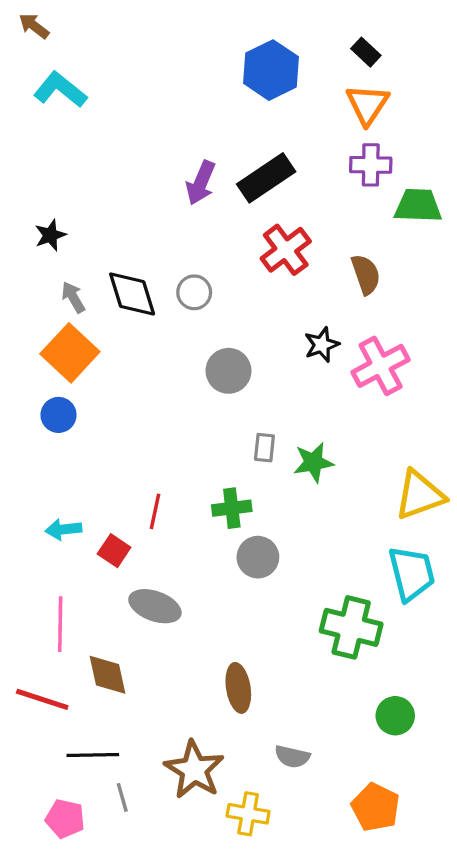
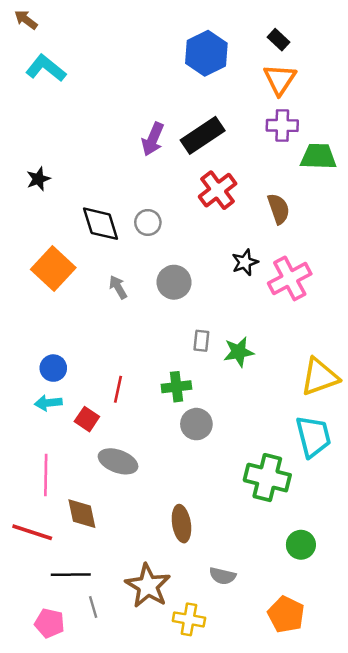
gray arrow: (73, 297) -> (118, 287), moved
blue circle: (59, 415) -> (53, 368), moved

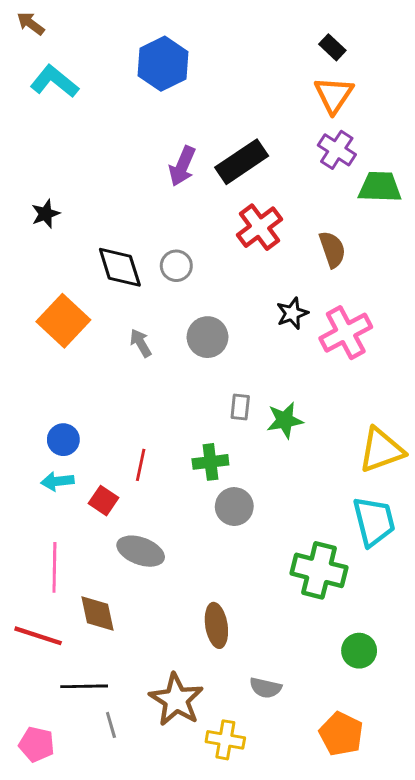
blue hexagon: (206, 53) -> (163, 64), moved
purple cross: (282, 125) -> (337, 150), turned 32
pink pentagon: (50, 623) -> (37, 744), moved

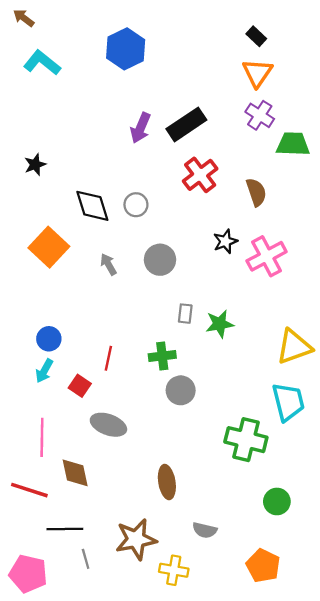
cyan arrow: (57, 481) -> (44, 371), turned -55
brown star: (176, 700) -> (136, 539), turned 30
pink pentagon: (37, 744) -> (28, 574), size x1.4

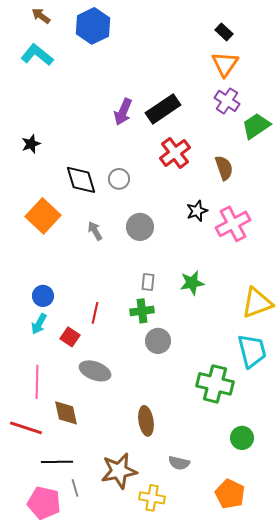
brown arrow: (24, 18) -> (41, 16), moved
blue hexagon: (126, 49) -> (93, 26), moved
green trapezoid: (293, 144) -> (256, 126), turned -36
gray rectangle: (185, 314) -> (148, 282), moved
pink pentagon: (28, 574) -> (44, 503), moved

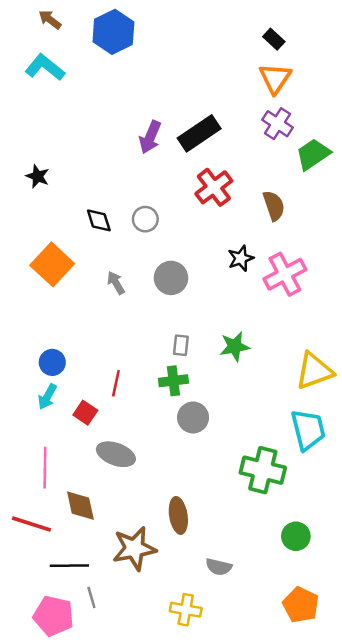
black star: (31, 144) -> (38, 176), turned -30
black diamond: (81, 180) -> (99, 220), size x0.7
brown star: (119, 471) -> (134, 548), moved
orange pentagon: (230, 494) -> (301, 605), moved

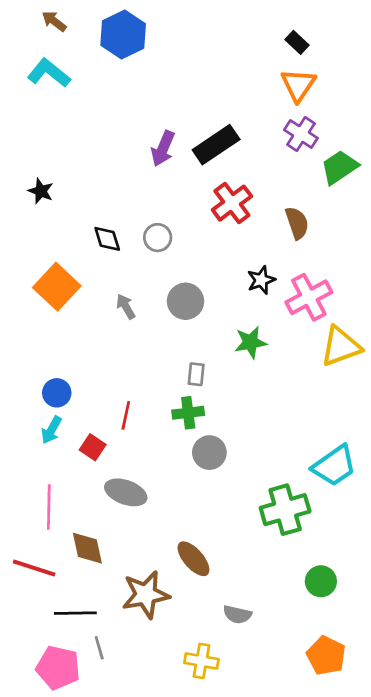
green star: (235, 346) -> (251, 342), moved
yellow triangle: (314, 371) -> (341, 346), moved
cyan trapezoid: (308, 430) -> (334, 466), turned 69
green cross: (263, 470) -> (285, 510), turned -30
brown ellipse: (178, 515) -> (193, 559), turned -32

